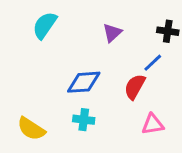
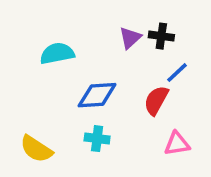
cyan semicircle: (45, 25) -> (57, 53), moved, turned 44
black cross: (168, 31) -> (161, 36), moved

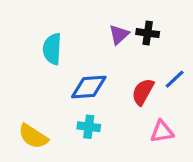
cyan semicircle: (57, 53) -> (52, 49), turned -76
blue line: (177, 73) -> (175, 79), moved

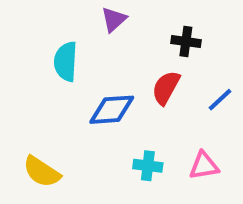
purple triangle: (119, 35) -> (114, 19), moved
red semicircle: (143, 92) -> (166, 88), moved
cyan cross: (89, 127) -> (148, 166), moved

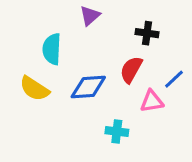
pink triangle: (204, 166) -> (152, 101), moved
yellow semicircle: (42, 172) -> (34, 89), moved

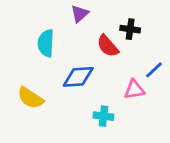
red semicircle: (131, 70) -> (108, 46), moved, turned -70
yellow semicircle: (34, 89) -> (30, 98), moved

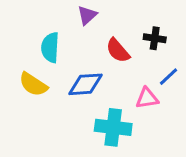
black cross: (130, 29) -> (155, 38), moved
yellow semicircle: (30, 98) -> (33, 84), moved
cyan cross: (103, 116) -> (113, 127), size x1.6

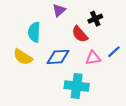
black cross: (155, 38) -> (95, 19), moved, turned -32
pink triangle: (147, 98) -> (93, 58), moved

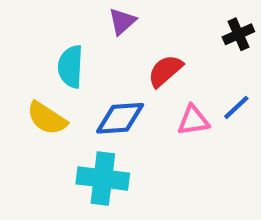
black cross: (95, 19) -> (238, 34), moved
red semicircle: (80, 34) -> (165, 71), turned 90
cyan cross: (77, 86) -> (103, 178), moved

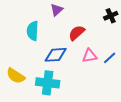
blue line: (236, 107) -> (110, 58), moved
yellow semicircle: (47, 118) -> (16, 76), moved

